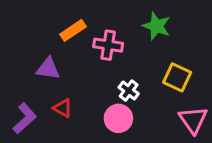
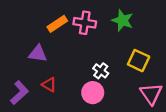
pink cross: (108, 45) -> (85, 23), moved

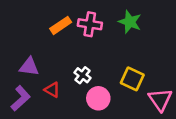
purple triangle: (38, 54) -> (29, 67), moved
yellow square: (139, 61) -> (132, 79), moved
white cross: (101, 71) -> (83, 75), moved

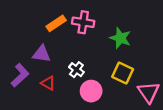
green star: (130, 22) -> (120, 38), moved
purple triangle: (29, 67) -> (41, 54), moved
purple L-shape: (21, 98) -> (20, 75), moved

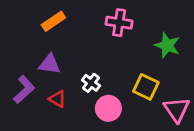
pink cross: (83, 22) -> (119, 23), moved
orange rectangle: (56, 23) -> (53, 21), moved
green star: (120, 38) -> (167, 45), moved

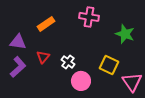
orange rectangle: (53, 21) -> (46, 24), moved
purple triangle: (49, 64) -> (18, 42), moved
red triangle: (57, 99) -> (43, 57), moved, turned 40

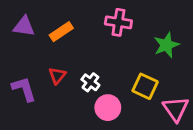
green star: (125, 34) -> (166, 45), turned 30
purple triangle: (18, 42) -> (24, 26), moved
purple L-shape: (18, 67) -> (24, 89), turned -65

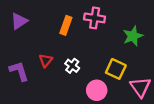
purple triangle: (24, 26) -> (19, 21), turned -42
orange rectangle: (61, 32) -> (66, 25), moved, turned -36
pink circle: (108, 108) -> (97, 90), moved

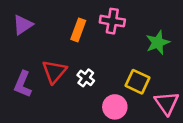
red triangle: (46, 60) -> (54, 72), size x1.5
purple L-shape: (19, 71) -> (23, 84), turned -140

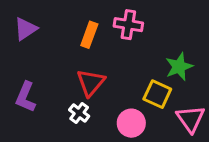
green star: (158, 43) -> (179, 67), moved
red triangle: (54, 72) -> (91, 83), moved
white cross: (86, 78) -> (79, 113), moved

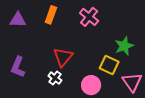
pink cross: (128, 25) -> (89, 17), turned 30
purple triangle: (26, 29) -> (18, 20), turned 36
orange rectangle: (89, 35) -> (51, 15), moved

